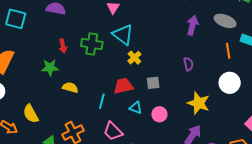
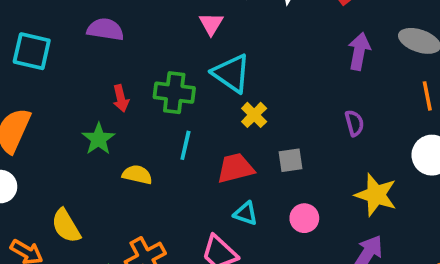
green star: (50, 67) -> (98, 139), turned -30
cyan line: (102, 101) -> (185, 145), moved
cyan triangle: (136, 108) -> (246, 213), moved

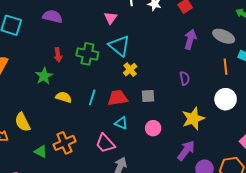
cyan line: (185, 145) -> (92, 97), moved
yellow star: (376, 195) -> (193, 119), turned 30

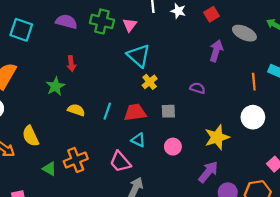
gray ellipse: (224, 36) -> (244, 33), moved
green cross: (87, 54) -> (102, 21), moved
purple semicircle: (185, 78) -> (197, 88), moved, turned -64

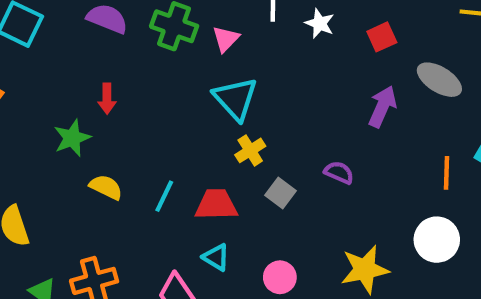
gray square: (168, 111) -> (280, 193), moved, turned 32

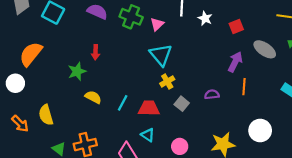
purple semicircle: (339, 173) -> (212, 94), turned -32
orange line: (446, 173) -> (244, 87), moved

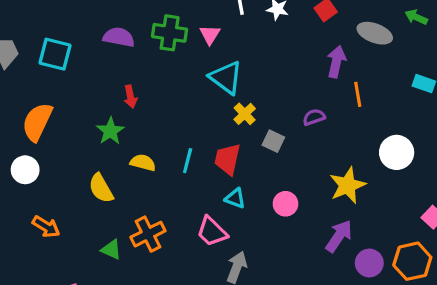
red trapezoid: (149, 108) -> (227, 159), turned -65
yellow semicircle: (46, 115) -> (101, 188), moved

